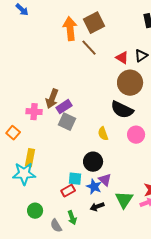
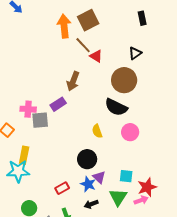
red triangle: (122, 58) -> (96, 56), moved
brown arrow: (52, 99) -> (73, 81), moved
gray square: (67, 122) -> (40, 120), moved, turned -30
cyan square: (75, 179) -> (126, 176), moved

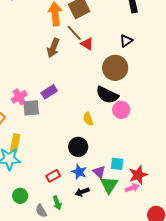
brown arrow: (73, 81) -> (53, 48), moved
pink cross: (28, 109) -> (19, 97), turned -35
pink circle: (130, 132) -> (121, 110), moved
purple triangle: (99, 177) -> (99, 172), moved

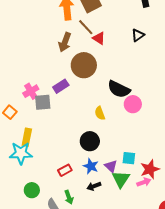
brown circle: (115, 68) -> (84, 65), moved

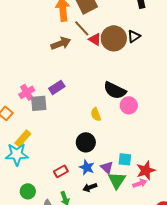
brown arrow: (65, 42) -> (61, 43), turned -132
brown circle: (84, 65) -> (114, 38), moved
yellow rectangle: (27, 137) -> (23, 138), turned 30

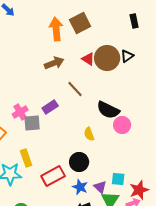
brown line: (82, 28) -> (75, 89), moved
yellow rectangle: (23, 138) -> (26, 158), moved, turned -60
red rectangle: (61, 171) -> (53, 176), moved, size x1.6

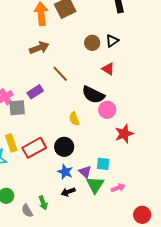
brown circle: (107, 58) -> (92, 43), size x0.6
red triangle: (88, 59) -> (108, 69), moved
red rectangle: (53, 176) -> (34, 148), moved
red star: (139, 190) -> (124, 134), moved

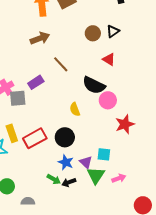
green arrow: (43, 203) -> (54, 179), moved, turned -40
gray semicircle: (27, 211) -> (28, 201), turned 120

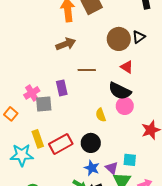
brown circle: (93, 33) -> (119, 39), size x1.5
red triangle: (109, 59) -> (127, 67), moved
brown line: (61, 64) -> (87, 70), turned -48
purple rectangle: (36, 82) -> (62, 88), turned -70
pink circle: (108, 100) -> (125, 106), moved

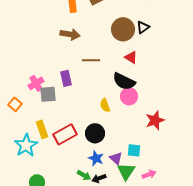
brown arrow: (66, 44) -> (70, 34), turned 30
cyan star: (22, 155) -> (26, 145), turned -30

